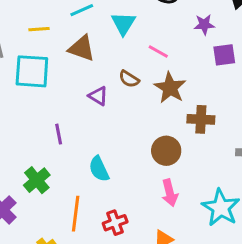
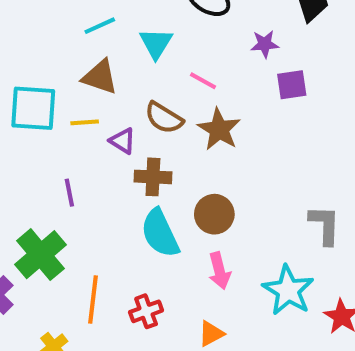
yellow line: (39, 29) -> (85, 122), moved
brown semicircle: (129, 79) -> (164, 118), size x1.4
brown cross: (201, 119) -> (153, 177), moved
cyan semicircle: (99, 169) -> (160, 233), moved, size x1.4
green cross: (37, 180) -> (41, 255), size x1.4

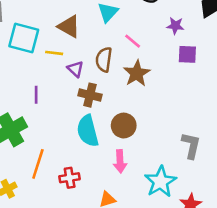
brown semicircle: (164, 118) -> (104, 60), turned 55

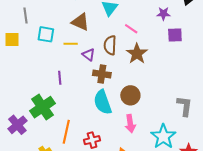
cyan square: (24, 38) -> (46, 34), size x0.7

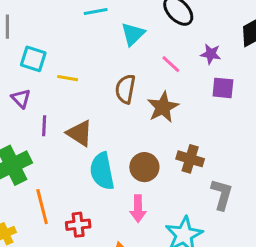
brown triangle: (80, 22) -> (80, 133), moved
pink line: (131, 29) -> (171, 64), moved
purple triangle: (89, 55) -> (21, 98), moved
brown cross: (102, 74) -> (190, 159), moved
orange line: (66, 132) -> (42, 207), turned -35

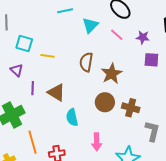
pink line: (171, 64) -> (117, 35), moved
brown circle: (144, 167) -> (105, 102), moved
cyan semicircle: (102, 171) -> (72, 117), size x0.7

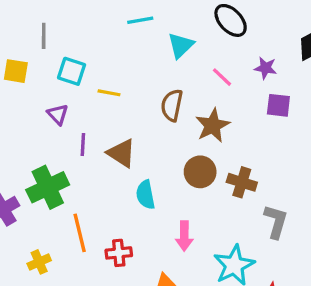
pink line: (117, 35) -> (222, 77), moved

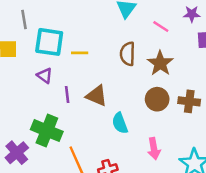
cyan square: (72, 71) -> (49, 42), size x1.4
green cross: (48, 187) -> (47, 131), turned -32

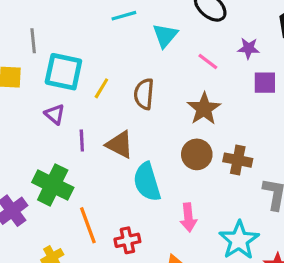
yellow line: (80, 53) -> (101, 88), turned -63
brown semicircle: (128, 54) -> (144, 94), moved
cyan semicircle: (120, 123) -> (147, 182), size x1.4

